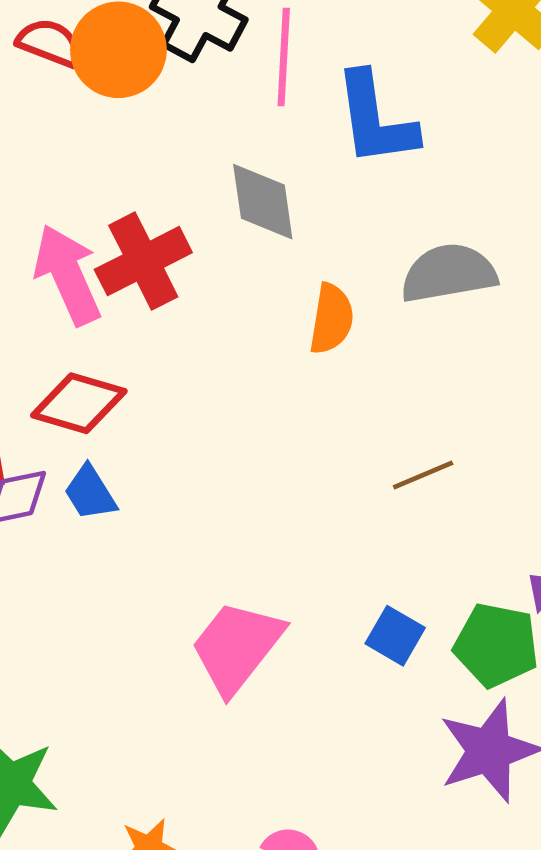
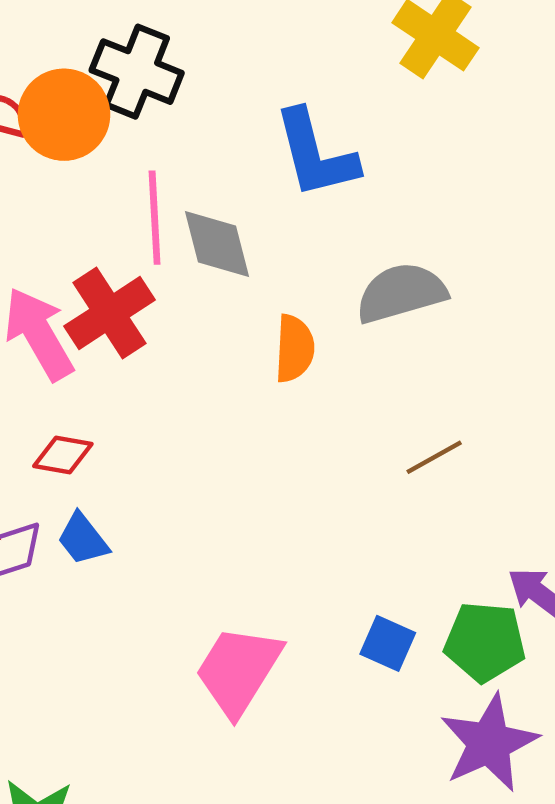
pink line: (284, 57) -> (155, 218), moved
red diamond: (79, 403) -> (63, 455), size x0.7
brown line: (423, 475) -> (434, 457), moved

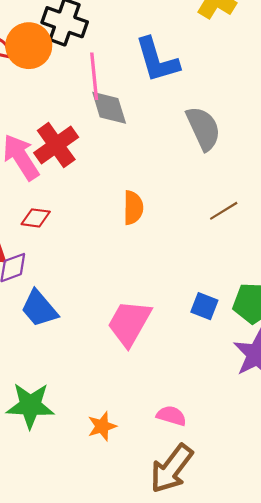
pink line: (155, 218) -> (94, 76), moved
gray semicircle: (401, 293) -> (203, 128), turned 84
orange semicircle: (294, 348) -> (133, 208), moved
blue trapezoid: (83, 539) -> (39, 309), moved, size x1.4

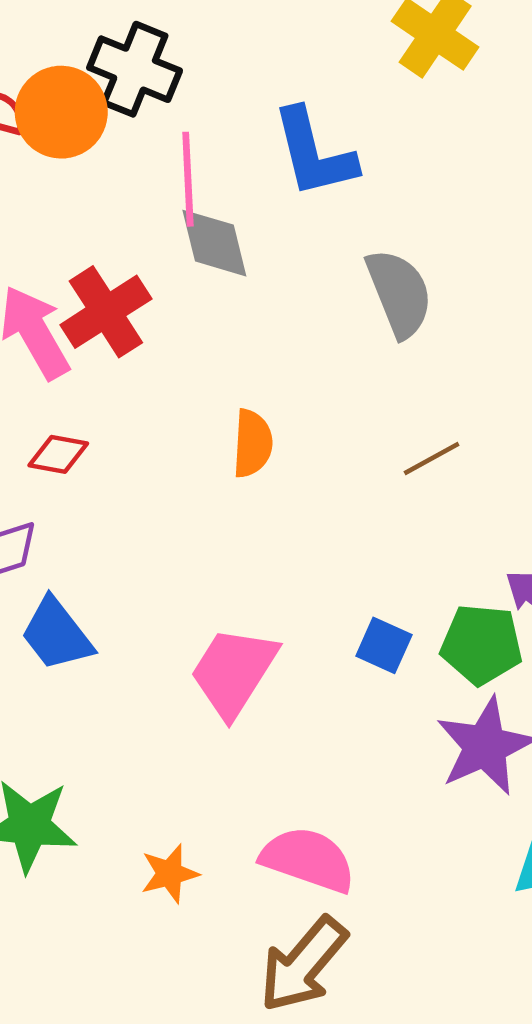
pink semicircle: (171, 416) -> (308, 860), size x1.6

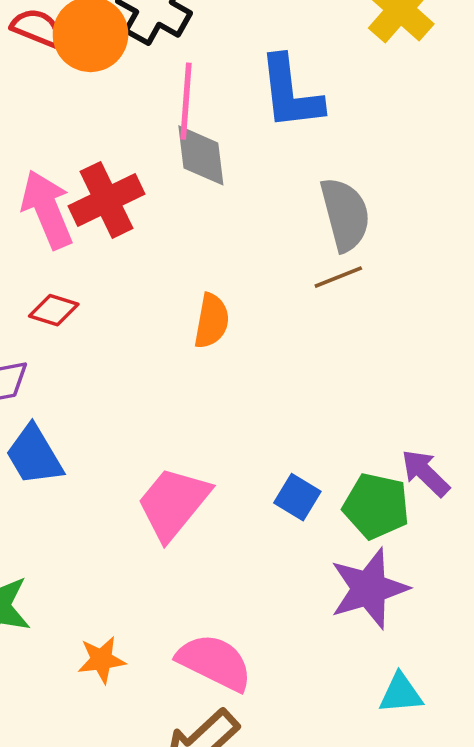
brown line: (432, 459) -> (338, 277), moved

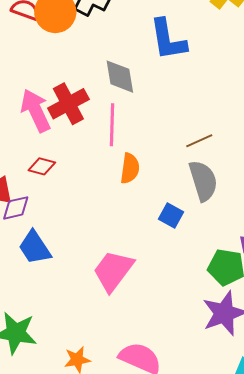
pink line: (186, 101) -> (112, 125), moved
gray semicircle: (345, 214) -> (203, 181), moved
blue square: (297, 497) -> (171, 215), moved

